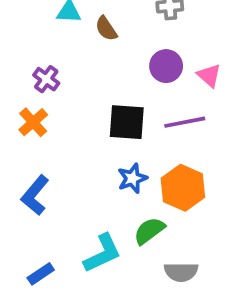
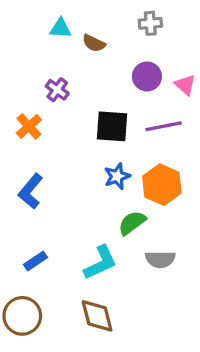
brown semicircle: (106, 29) -> (94, 43), turned -30
purple cross: (46, 79) -> (57, 90), moved
cyan L-shape: (102, 253) -> (100, 263), moved

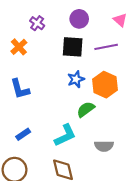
purple circle: (147, 76) -> (79, 19), moved
blue L-shape: (31, 191) -> (20, 89), turned -55
gray semicircle: (160, 259) -> (104, 146), moved

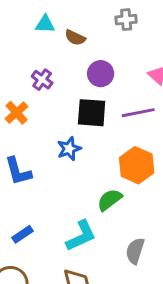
blue star: (76, 79) -> (69, 149), moved
gray semicircle: (104, 146) -> (135, 251), turned 108

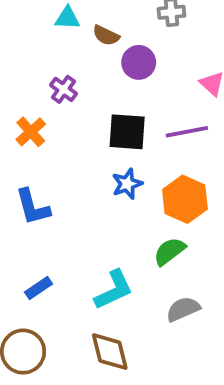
purple circle: (101, 74) -> (139, 62), moved
blue star: (69, 149) -> (127, 184), moved
green semicircle: (110, 200) -> (170, 251), moved
gray semicircle: (135, 251) -> (183, 309), turned 48

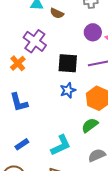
purple circle: (139, 62) -> (93, 32), moved
purple cross: (64, 89) -> (35, 41), size x1.6

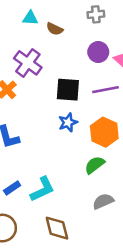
cyan L-shape: (61, 145) -> (42, 189), moved

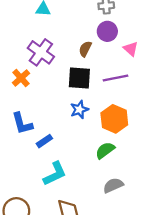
brown semicircle: (55, 29) -> (85, 49), moved, turned 91
purple circle: (98, 52) -> (107, 31), moved
blue rectangle: (12, 188) -> (44, 141), moved

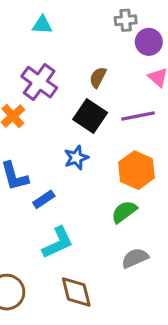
purple circle: (107, 31) -> (149, 42), moved
black square: (79, 78) -> (90, 116), turned 30
blue star: (79, 110) -> (76, 158), moved

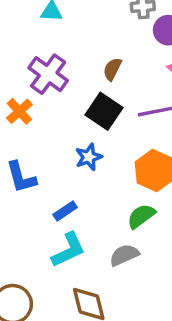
blue rectangle: (44, 199) -> (65, 211), moved
gray semicircle: (135, 258) -> (124, 255), moved

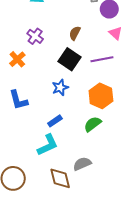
purple cross: (48, 74) -> (35, 36), size x0.7
blue rectangle: (65, 211) -> (55, 121), moved
gray semicircle: (124, 255) -> (82, 164), moved

